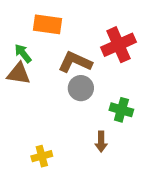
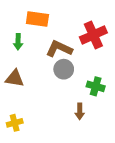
green arrow: (23, 53) -> (18, 42), turned -140
brown triangle: (19, 74) -> (15, 78), moved
yellow cross: (42, 156) -> (15, 123), moved

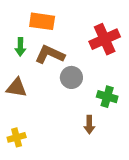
brown L-shape: (59, 49) -> (50, 54), moved

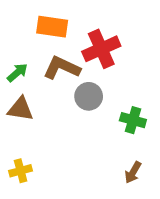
red cross: (105, 39) -> (101, 49), moved
green arrow: (20, 47) -> (17, 73), moved, turned -132
brown arrow: (89, 125) -> (133, 172), moved, turned 30

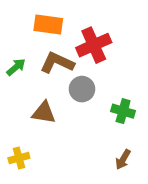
brown triangle: (21, 109) -> (44, 113), moved

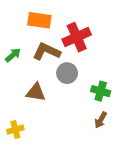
brown arrow: (123, 159) -> (101, 120), moved

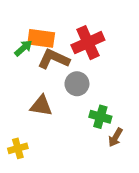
orange rectangle: (39, 20) -> (41, 38), moved
green arrow: (13, 55) -> (23, 48), moved
green cross: (101, 91) -> (100, 117), moved

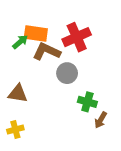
brown triangle: (41, 106) -> (18, 94), moved

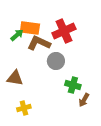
yellow cross: (15, 130) -> (24, 108), moved

